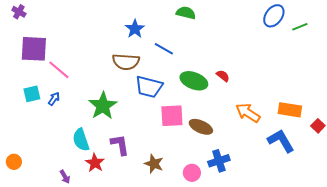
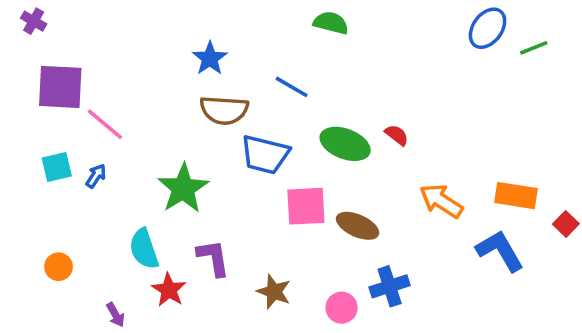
blue star: (135, 29) -> (210, 58), moved
orange circle: (14, 162) -> (59, 267), moved

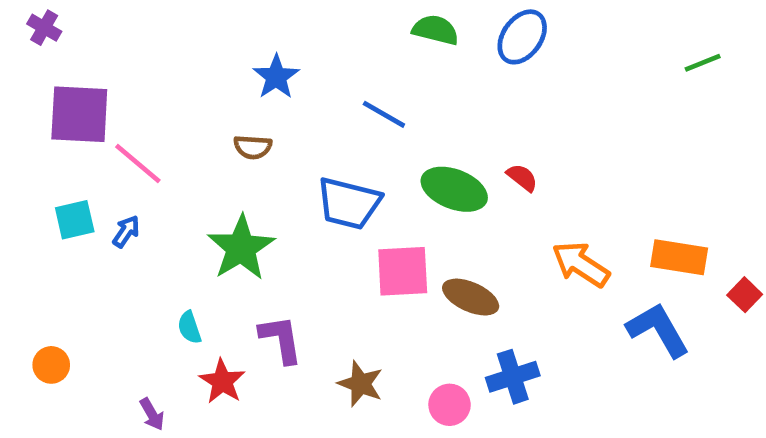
blue ellipse: (487, 28) -> (522, 37), moved
brown semicircle: (224, 110) -> (253, 147), moved, size x0.6
cyan semicircle: (144, 249) -> (189, 327), size x0.6
orange circle: (59, 267) -> (51, 365), moved

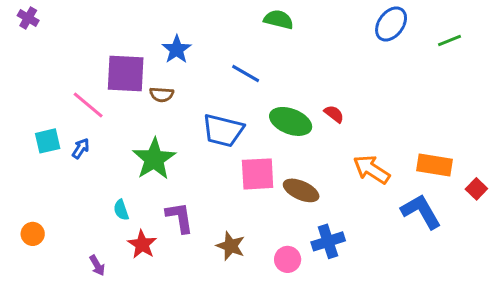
blue ellipse: (522, 37) -> (391, 24), moved
purple square: (79, 114) -> (126, 73), moved

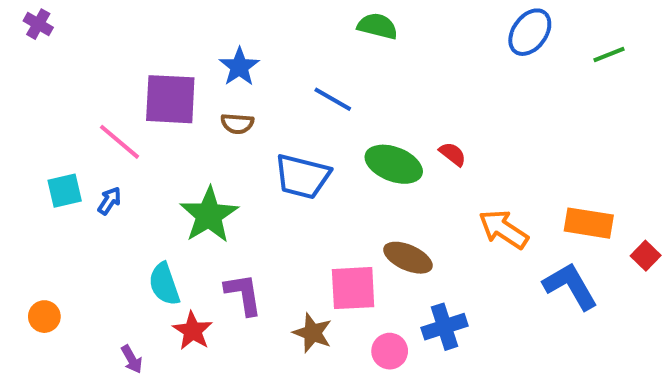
brown semicircle: (162, 94) -> (237, 124), moved
pink square: (258, 174) -> (353, 288), moved
cyan semicircle: (121, 210) -> (164, 284), size x1.5

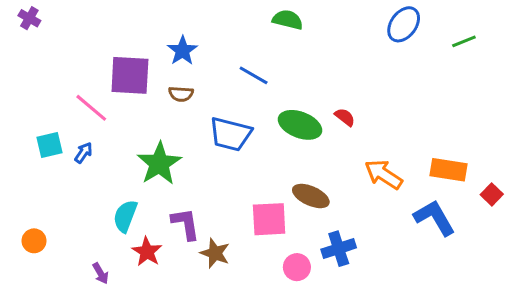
cyan semicircle: (164, 284) -> (125, 216), turned 40
brown star: (312, 333) -> (215, 253), moved

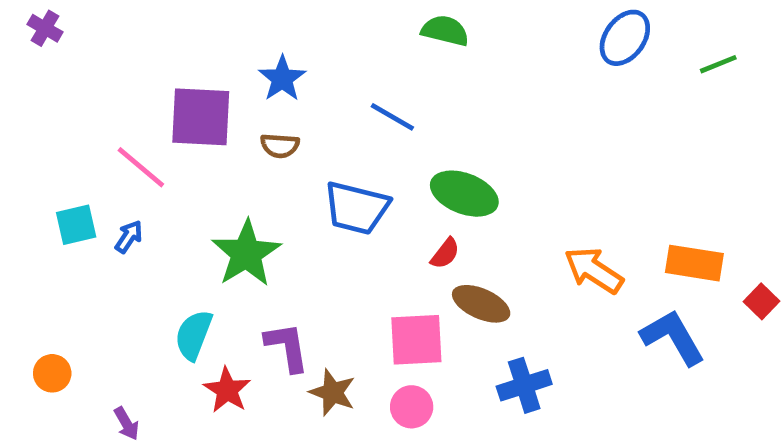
red semicircle: (345, 117) -> (445, 253), moved, turned 90
pink circle: (297, 267) -> (412, 407), moved
purple arrow: (101, 273) -> (126, 424), moved

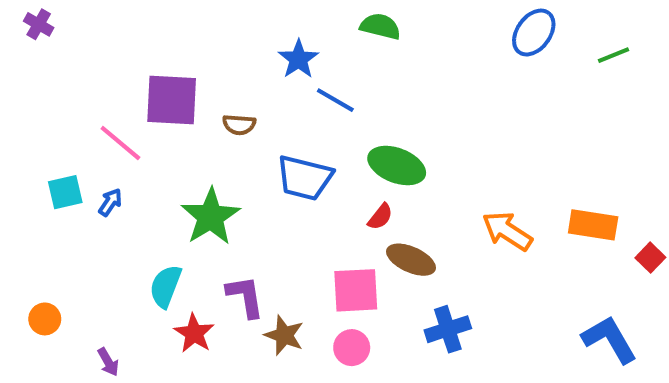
blue star: (282, 79) -> (298, 59), moved
blue L-shape: (673, 337) -> (609, 339), moved

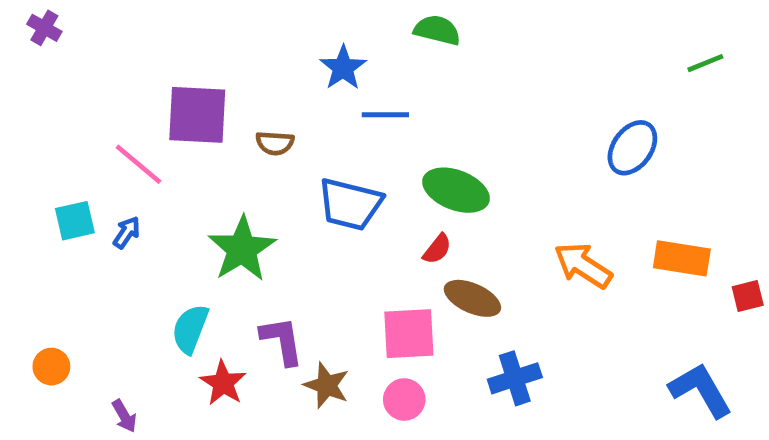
blue ellipse: (534, 33) -> (632, 148), moved
blue line: (335, 100) -> (385, 115), turned -30
red square: (650, 258) -> (748, 296), turned 32

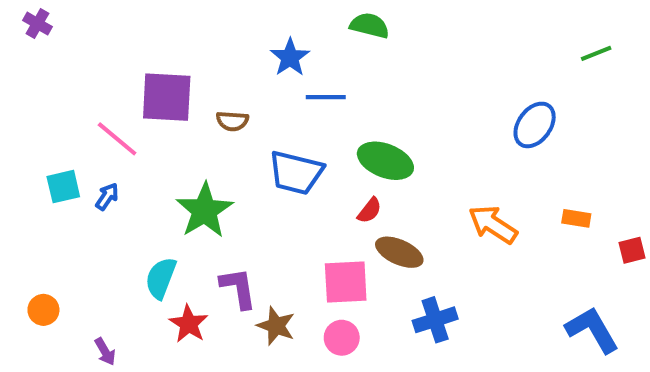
orange rectangle: (682, 258) -> (576, 218), size x0.6

